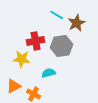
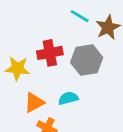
yellow star: (22, 59) -> (17, 69), moved
orange triangle: (14, 86) -> (34, 103), moved

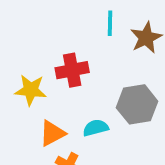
cyan line: (80, 16) -> (110, 23), turned 60
gray hexagon: (87, 60) -> (137, 104), moved

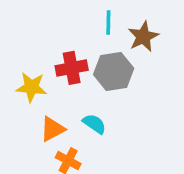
gray hexagon: (137, 104) -> (114, 71), moved
cyan semicircle: (96, 128) -> (94, 124), turned 50

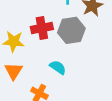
orange triangle: (52, 129) -> (14, 71), moved, turned -30

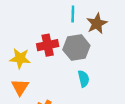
cyan semicircle: (58, 67) -> (84, 79), moved, turned 42

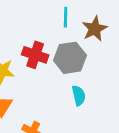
red cross: (48, 45) -> (35, 55), turned 30

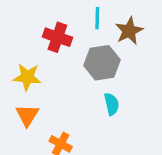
red cross: (35, 55) -> (57, 37), moved

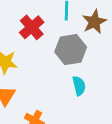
red cross: (57, 37) -> (32, 27), turned 30

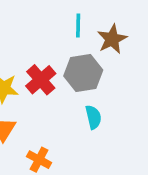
red cross: (32, 27) -> (41, 80), moved

